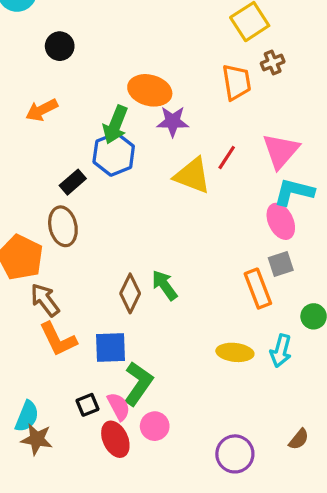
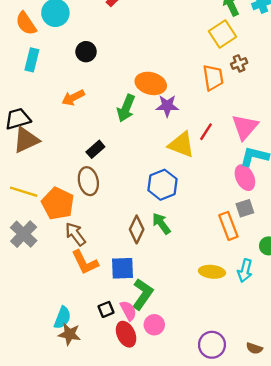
blue hexagon: (114, 154) -> (163, 185), moved
brown semicircle: (299, 439) -> (254, 348), moved, turned 70

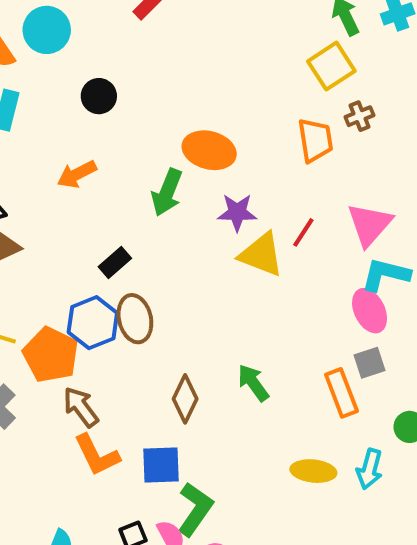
purple star: (167, 106) -> (237, 212), moved
brown ellipse: (88, 181) -> (135, 319), moved
blue hexagon: (163, 185) -> (93, 323), moved
green arrow: (161, 224) -> (253, 383), moved

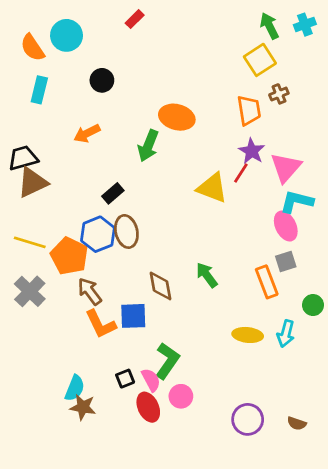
purple star: (237, 212) -> (252, 151), moved, turned 30
brown diamond: (185, 399) -> (160, 286), turned -36
blue square: (161, 465) -> (133, 316), moved

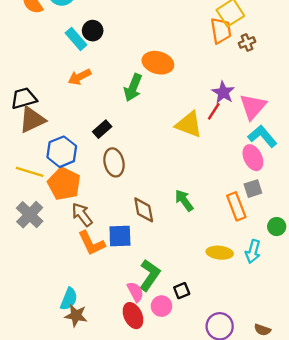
cyan rectangle: (39, 90) -> (76, 39), moved, turned -55
orange trapezoid: (249, 110) -> (221, 31), moved
cyan L-shape: (297, 202) -> (262, 136), turned 36
blue hexagon: (98, 234) -> (62, 152), moved
black square: (125, 379) -> (182, 291), moved

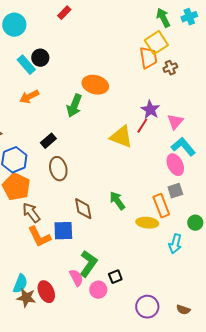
pink triangle: (253, 107) -> (175, 122), size x0.7
yellow ellipse: (220, 253) -> (147, 223), moved
red ellipse: (133, 316) -> (46, 292), moved

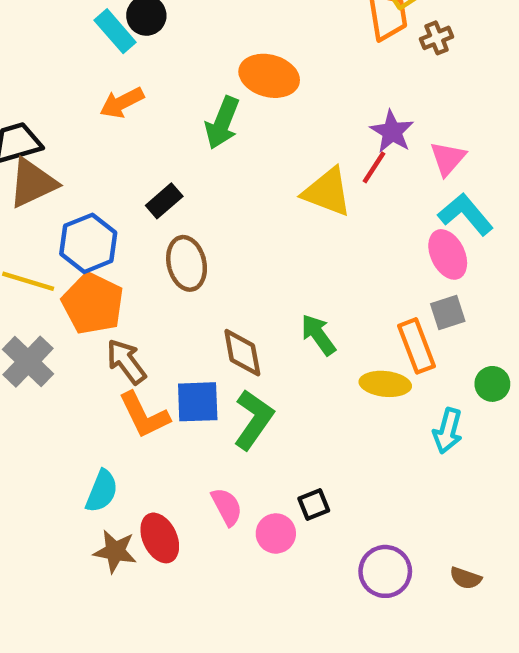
green L-shape: (88, 264) -> (254, 420), moved
cyan semicircle: (20, 284) -> (102, 491), moved

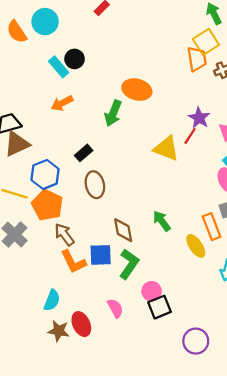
yellow ellipse: (385, 384) -> (196, 246), turned 50
black square: (314, 504) -> (159, 307), size x1.5
pink circle: (276, 533) -> (152, 291), moved

